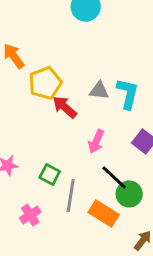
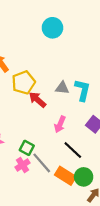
green circle: (129, 194) -> (84, 177), moved
gray line: (71, 196) -> (42, 163), turned -50
pink cross: (30, 215) -> (22, 165), moved

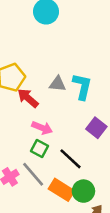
pink arrow: (60, 124) -> (42, 128), moved, turned -91
green square: (27, 148) -> (40, 148), moved

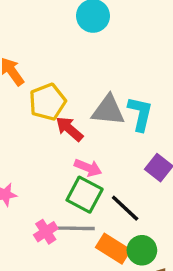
gray triangle: (58, 84) -> (108, 110), size x1.5
green square: (40, 148) -> (85, 195), size x1.5
gray line: (33, 174) -> (76, 228), turned -48

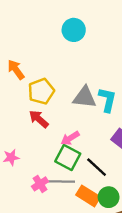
red arrow: (69, 129) -> (39, 119), moved
pink arrow: (88, 168) -> (70, 138), turned 126

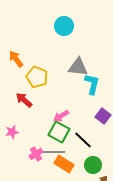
yellow pentagon: (41, 91) -> (37, 77), turned -30
gray triangle: (85, 97) -> (78, 67), moved
red arrow: (39, 119) -> (24, 100), moved
orange rectangle: (88, 196) -> (64, 164), moved

